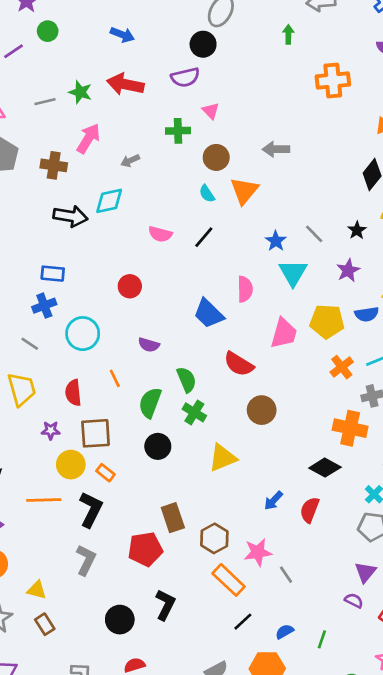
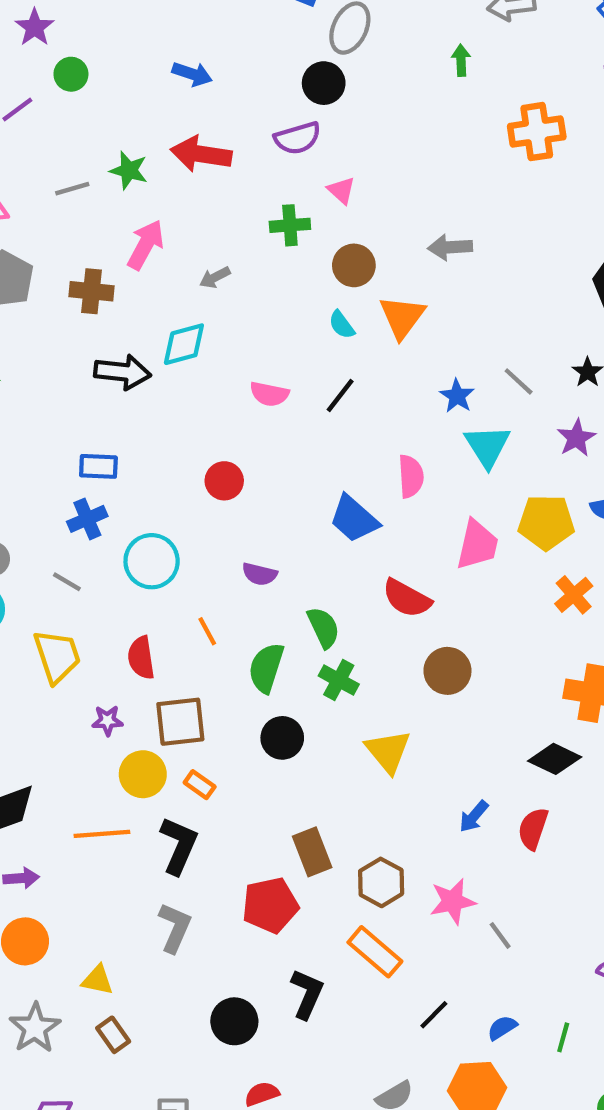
yellow triangle: (223, 458) -> (388, 751), turned -44
orange rectangle: (229, 580) -> (375, 952), moved

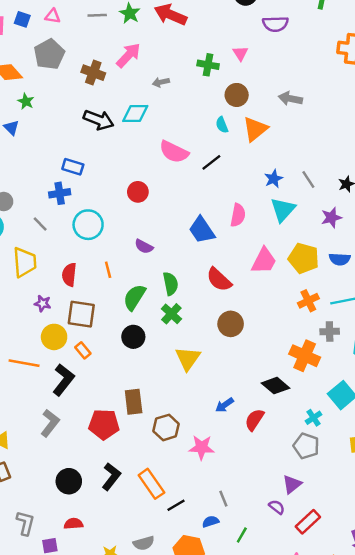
purple semicircle: (298, 138) -> (275, 24), moved
pink semicircle: (269, 394) -> (174, 152), size x1.4
gray line: (500, 935) -> (223, 499), moved
orange rectangle: (375, 952) -> (151, 484), moved

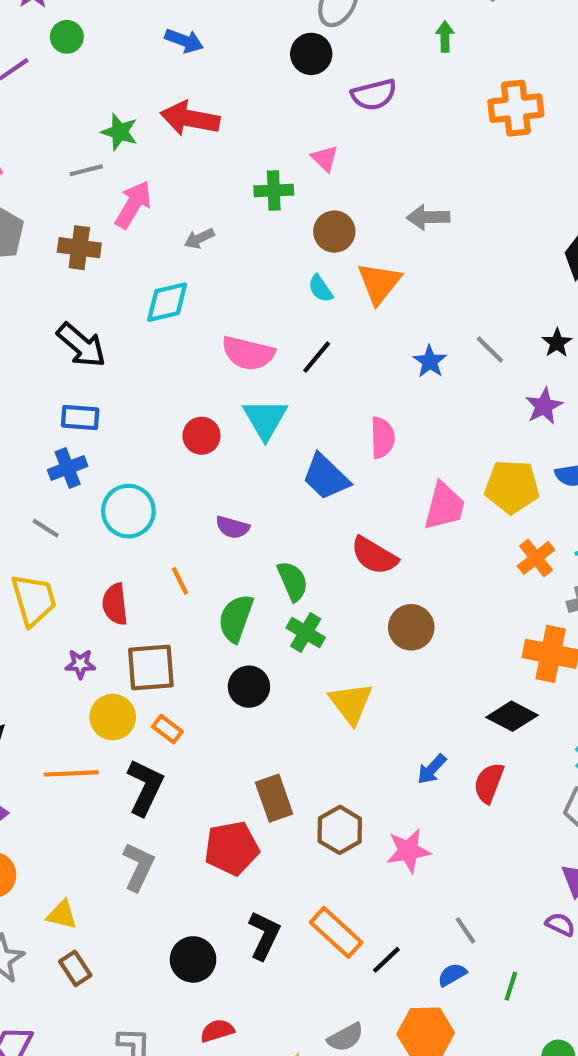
gray line: (97, 15) -> (86, 170), moved
black arrow: (99, 120) -> (81, 345), moved, turned 32
cyan triangle: (283, 210) -> (265, 419), moved

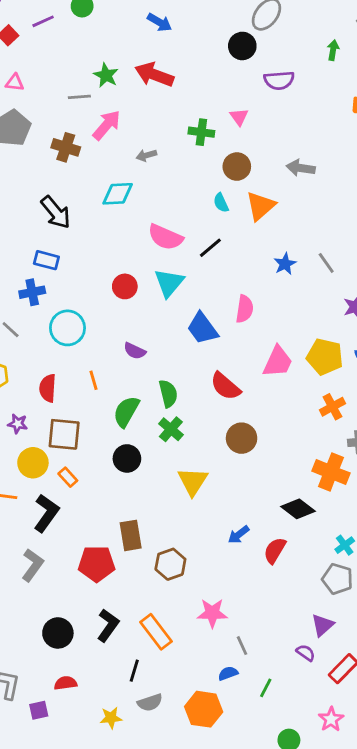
pink star: (408, 851) -> (212, 613), moved
black line: (386, 960) -> (134, 671), moved, turned -40

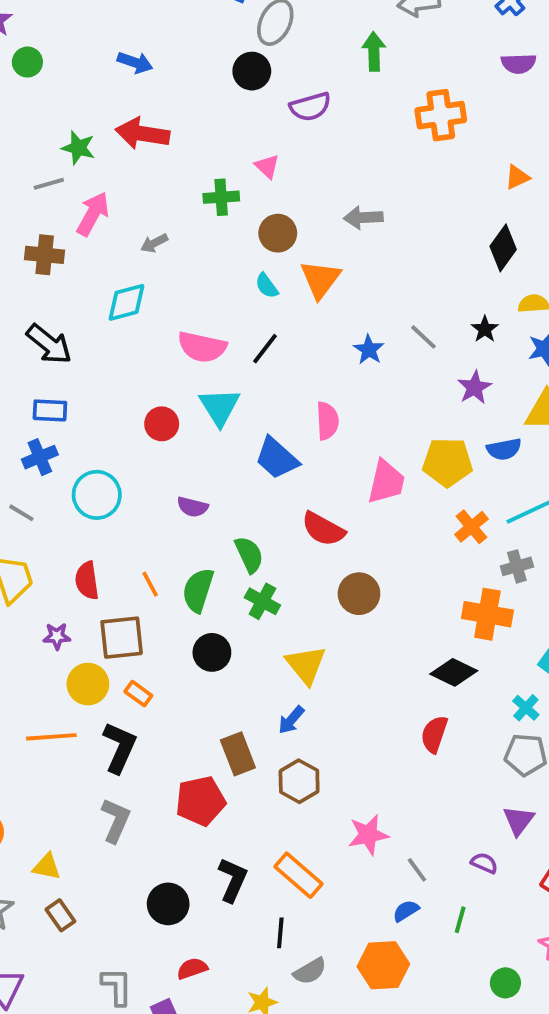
green arrow: (333, 50) -> (374, 52), size x1.4
orange line: (94, 380) -> (150, 584), moved
blue arrow: (239, 535) -> (291, 720), moved
purple semicircle: (306, 653) -> (484, 863), moved

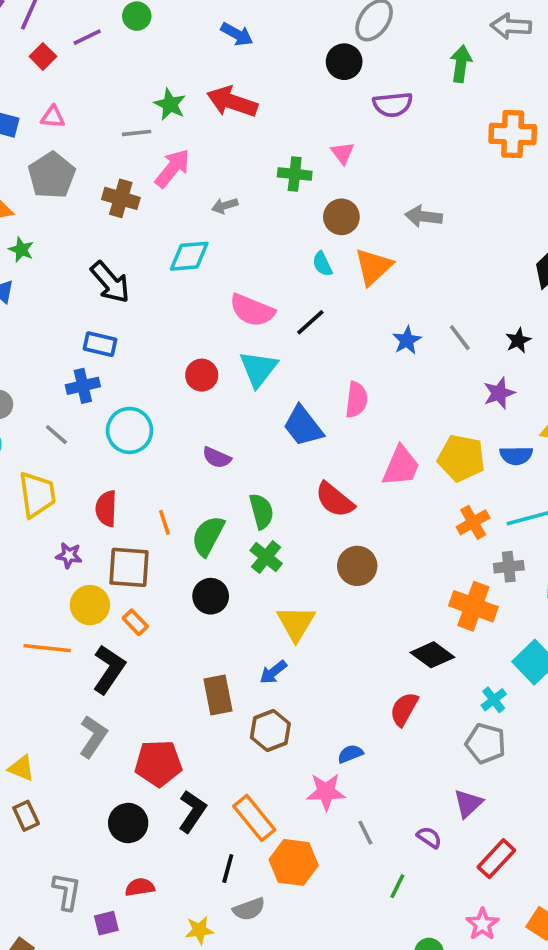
red pentagon: (201, 801) -> (158, 763), moved
blue semicircle: (406, 911) -> (350, 754), moved
orange hexagon: (383, 965) -> (294, 862), moved

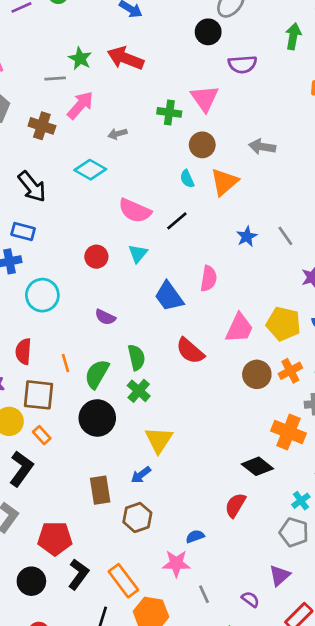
pink triangle: (343, 153) -> (205, 98), size x1.6
cyan diamond: (189, 256) -> (90, 170), turned 32
cyan triangle: (258, 369) -> (138, 253), size x0.7
brown circle: (357, 566) -> (257, 374), moved
black circle: (211, 596) -> (97, 418), size x1.4

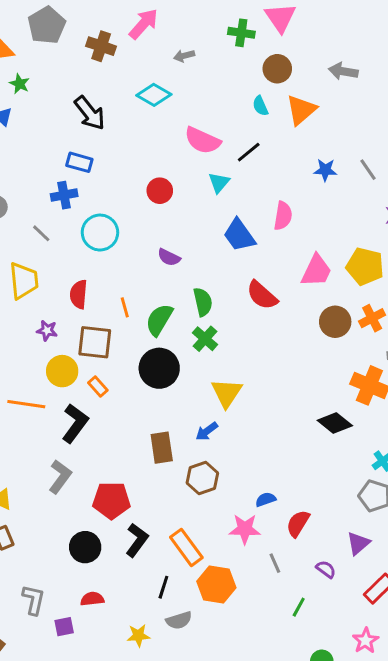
blue star: (247, 237) -> (325, 170), turned 30
cyan triangle: (138, 253) -> (219, 183), moved
red semicircle: (235, 505) -> (298, 523), moved

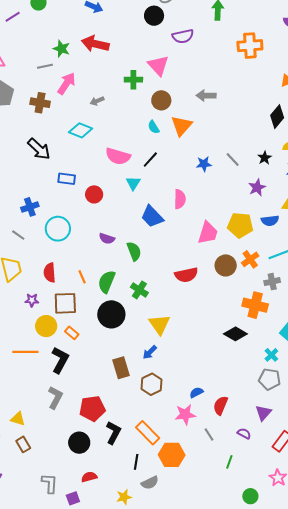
blue rectangle: (79, 162) -> (67, 179), moved
red semicircle: (262, 295) -> (186, 275), moved, turned -45
green semicircle: (203, 302) -> (134, 251), moved

